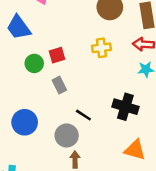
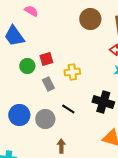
yellow cross: (101, 48) -> (72, 72), moved
gray circle: (67, 135) -> (45, 119), moved

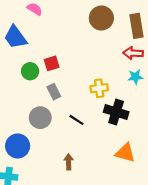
yellow cross: (72, 72) -> (99, 88), moved
blue circle: (19, 115) -> (18, 146), moved
gray circle: (45, 119) -> (40, 118), moved

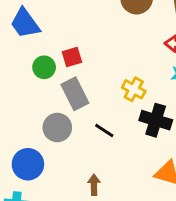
yellow cross: (99, 88) -> (134, 89), turned 36
gray rectangle: (54, 92) -> (75, 94), size x1.5

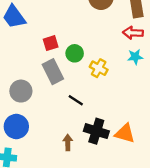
green circle: (44, 67) -> (75, 53), moved
black cross: (156, 120) -> (96, 131), moved
gray circle: (57, 128) -> (21, 91), moved

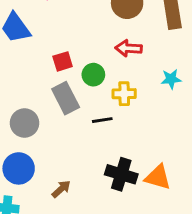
red arrow: (133, 33) -> (129, 48), moved
yellow cross: (99, 68) -> (124, 94), turned -30
black line: (76, 100) -> (102, 120), moved, turned -42
brown arrow: (68, 143) -> (61, 189), moved, turned 49

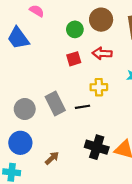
red square: (63, 61) -> (74, 59), moved
green circle: (93, 75) -> (75, 29), moved
gray rectangle: (66, 98) -> (55, 104), moved

